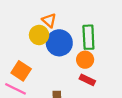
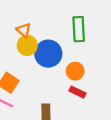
orange triangle: (49, 20) -> (24, 30), moved
green rectangle: (88, 37) -> (79, 29), moved

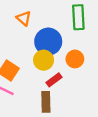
yellow circle: (27, 45) -> (44, 60), moved
red rectangle: (77, 92) -> (54, 80), moved, turned -63

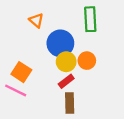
yellow circle: (44, 60) -> (66, 62), moved
brown rectangle: (46, 102) -> (70, 103), moved

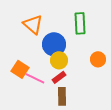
orange triangle: (36, 20) -> (33, 24), size x1.5
orange circle: (87, 61) -> (98, 59), moved
pink line: (16, 90) -> (35, 78), moved

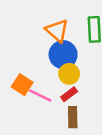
orange triangle: (33, 24) -> (57, 31), moved

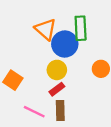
blue circle: (63, 55) -> (65, 44), moved
pink line: (40, 95) -> (34, 112), moved

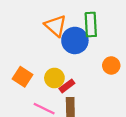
yellow circle: (57, 70) -> (54, 78), moved

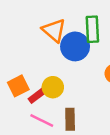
orange square: (23, 77) -> (18, 86), turned 30
red rectangle: (67, 86) -> (37, 96), moved

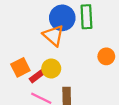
orange triangle: (54, 30) -> (53, 35), moved
blue circle: (75, 46) -> (62, 18), moved

